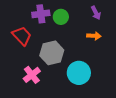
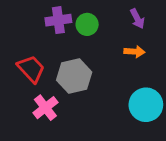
red trapezoid: (22, 36) -> (31, 69), moved
cyan circle: (79, 73) -> (146, 105), moved

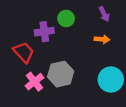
purple cross: (58, 20) -> (44, 32), moved
gray hexagon: (74, 76) -> (61, 74), moved

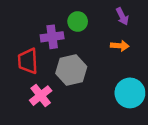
red trapezoid: (24, 52) -> (28, 61), turned -140
gray hexagon: (61, 74) -> (71, 70), moved

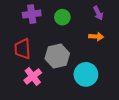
purple cross: (52, 37) -> (32, 14), moved
cyan circle: (130, 93) -> (86, 74), moved

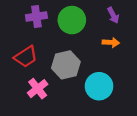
green circle: (62, 17) -> (72, 20), size x1.5
red trapezoid: (23, 49) -> (26, 57), turned -120

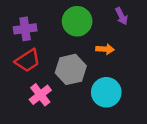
purple cross: (36, 17) -> (25, 29), moved
orange arrow: (111, 42) -> (105, 49), moved

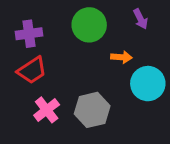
gray hexagon: (71, 69) -> (92, 110), moved
cyan circle: (106, 92) -> (148, 84), moved

